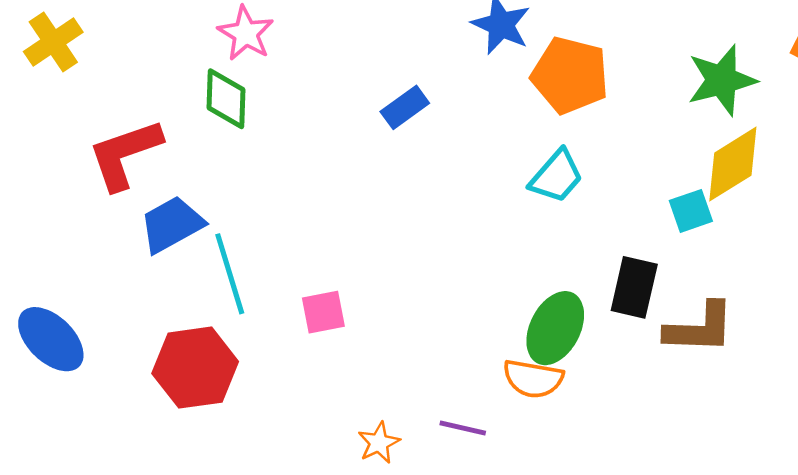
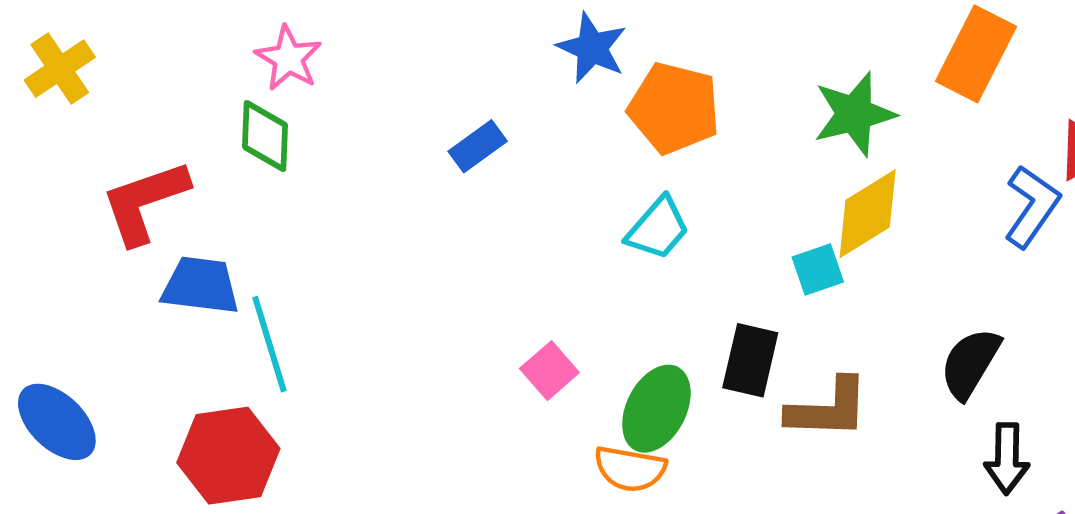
blue trapezoid: (172, 225) -> (201, 286), turned 36
pink square: (323, 312) -> (549, 371), moved, turned -30

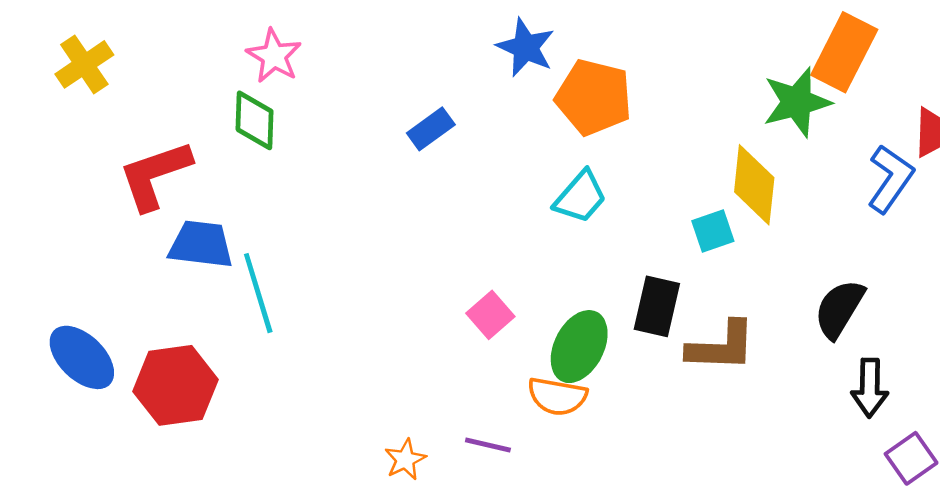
green star: (854, 114) -> (797, 102), moved
yellow diamond: (868, 214) -> (754, 185), turned -52
red hexagon: (228, 456) -> (175, 385), moved

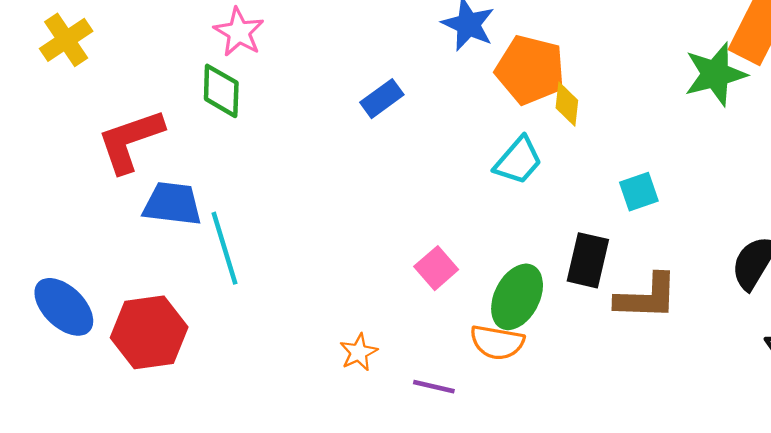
yellow diamond: (754, 185) -> (567, 104), moved, size x0.6
orange star: (405, 460) -> (359, 352), moved

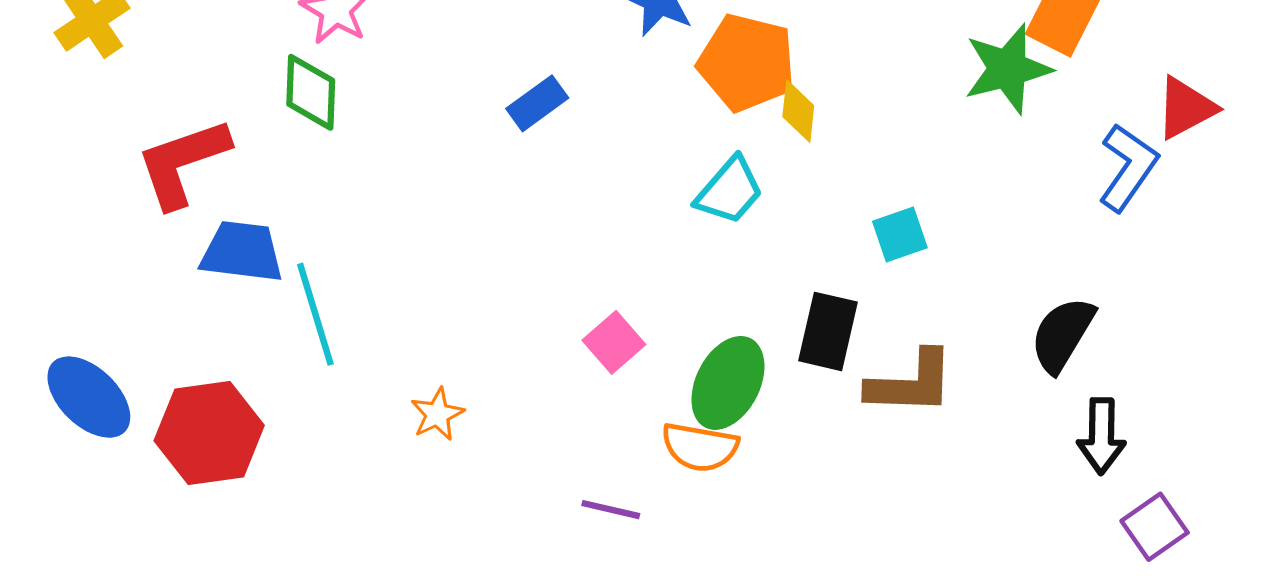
orange star: (359, 352) -> (437, 414), moved

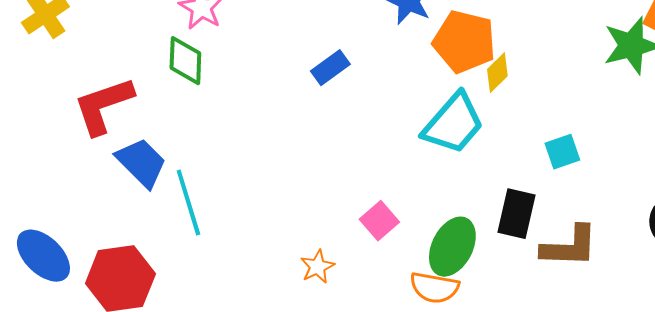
yellow diamond: (798, 111) -> (497, 73), turned 39
cyan trapezoid: (730, 191) -> (453, 124), size x1.4
blue trapezoid: (242, 252) -> (141, 163), turned 38
orange star: (437, 414) -> (317, 267), moved

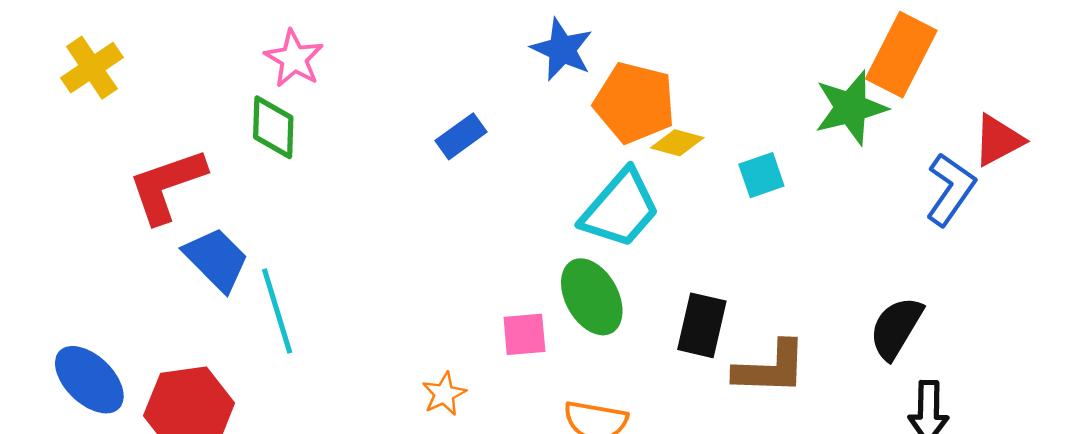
yellow diamond: (497, 73) -> (677, 143), turned 60
cyan square: (562, 152) -> (761, 175), moved
pink square: (379, 221) -> (524, 334), turned 36
green ellipse: (452, 247) -> (592, 297), moved, turned -56

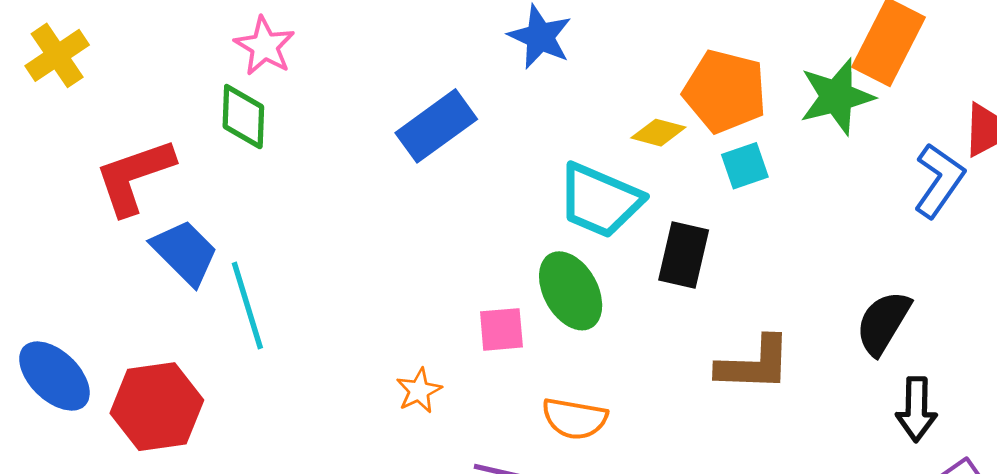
orange pentagon: (635, 103) -> (725, 91), moved
blue rectangle: (461, 136) -> (436, 126), size x1.5
cyan trapezoid: (620, 209) -> (600, 200), turned 72
black rectangle: (702, 325) -> (684, 255), moved

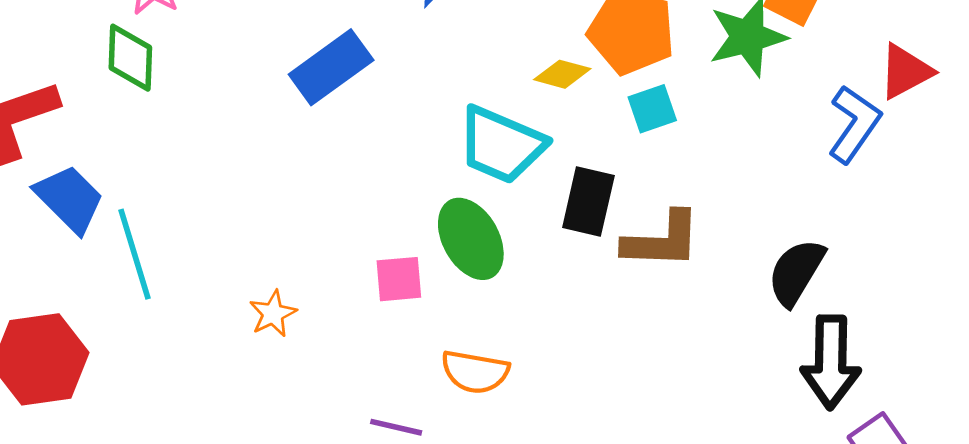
brown L-shape: (754, 364) -> (662, 240), moved
orange star: (419, 391) -> (273, 314), moved
black arrow: (916, 409) -> (831, 362), size x1.4

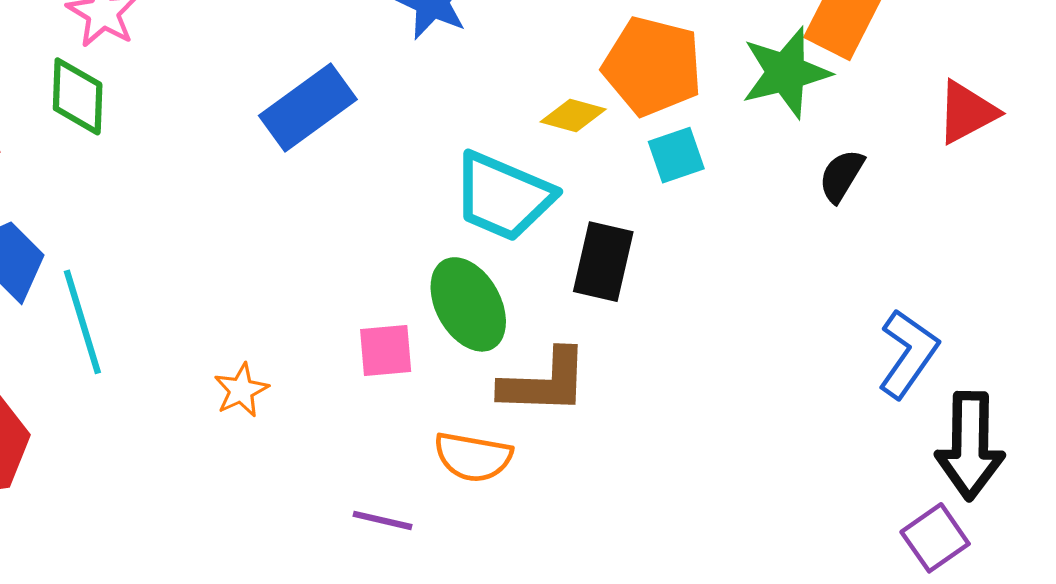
blue L-shape: (854, 124) -> (908, 354), moved
brown L-shape: (662, 240) -> (544, 382), moved
black semicircle: (796, 272) -> (841, 176), moved, size x0.7
black arrow: (831, 362) -> (970, 446), moved

